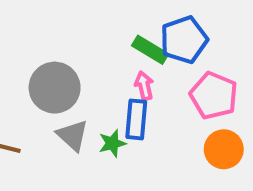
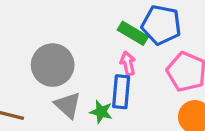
blue pentagon: (184, 40) -> (161, 25), turned 30
green star: (112, 143) -> (101, 112), turned 30

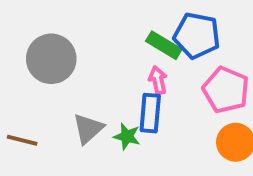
gray circle: (53, 65) -> (51, 59), moved
gray triangle: (68, 105) -> (88, 129), turned 36

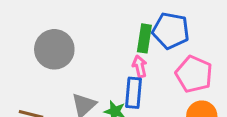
green rectangle: (164, 45) -> (144, 38), turned 68

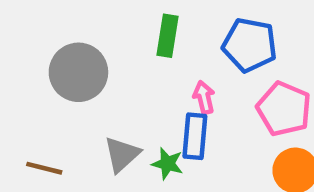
green rectangle: (144, 38) -> (168, 36), moved

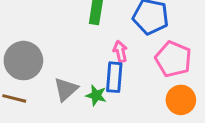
gray circle: (78, 72) -> (23, 61), moved

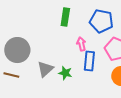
blue rectangle: (114, 77) -> (89, 61), moved

